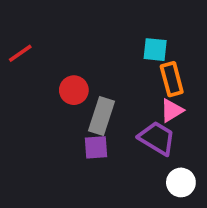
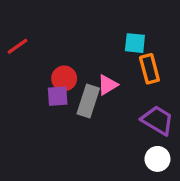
pink triangle: (172, 110) -> (108, 85), moved
purple trapezoid: (157, 138) -> (157, 120), moved
purple square: (96, 147) -> (58, 96), moved

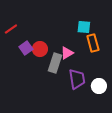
purple square: (58, 96) -> (26, 48), moved, turned -32
purple trapezoid: (157, 120) -> (77, 79), moved, turned 50
white circle: (157, 159) -> (99, 86), moved

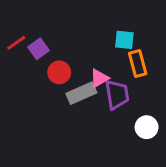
purple square: (26, 48) -> (38, 49), moved
gray rectangle: (55, 63) -> (81, 93), turned 48
purple trapezoid: (77, 79) -> (117, 95), moved

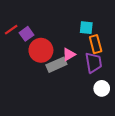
red circle: (59, 72) -> (41, 50), size x1.5
purple trapezoid: (117, 95) -> (93, 63), moved

